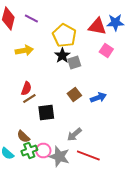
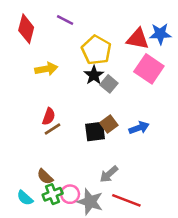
purple line: (31, 18) -> (65, 20), moved
pink square: (106, 50) -> (149, 69), size x1.6
gray square: (74, 62) -> (109, 84), turned -32
black square: (46, 112) -> (95, 132), moved

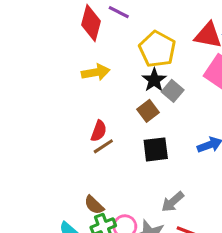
red diamond: (26, 29) -> (91, 23), moved
brown square: (109, 124) -> (148, 111), moved

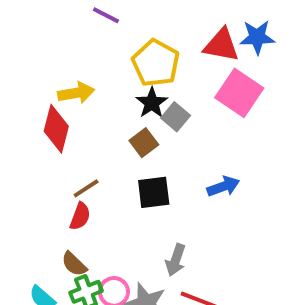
red diamond: (91, 23) -> (56, 129), moved
red semicircle: (99, 131) -> (80, 216), moved
gray arrow: (173, 202) -> (176, 260), turned -30

